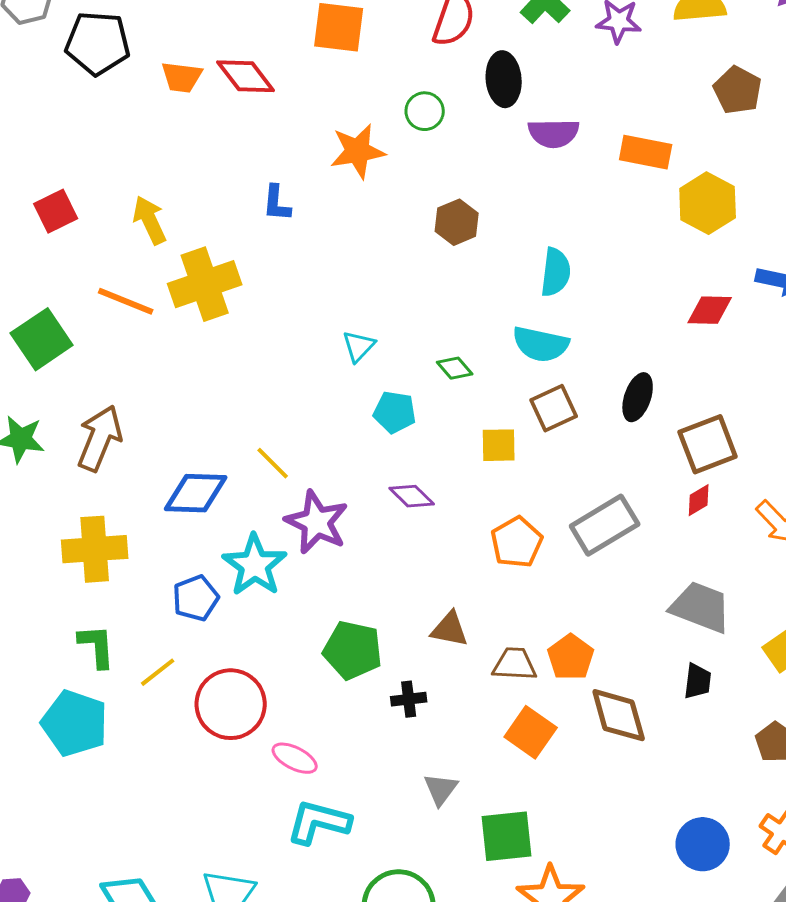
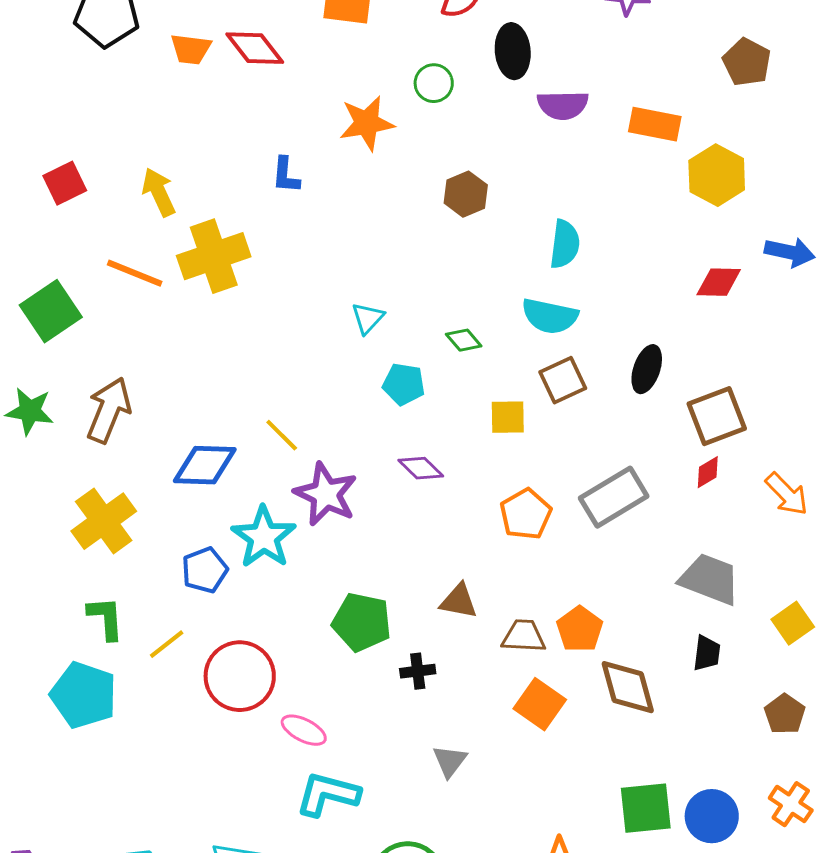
yellow cross: (95, 549) -> (104, 521), turned -32
green square: (507, 836) -> (646, 808), moved

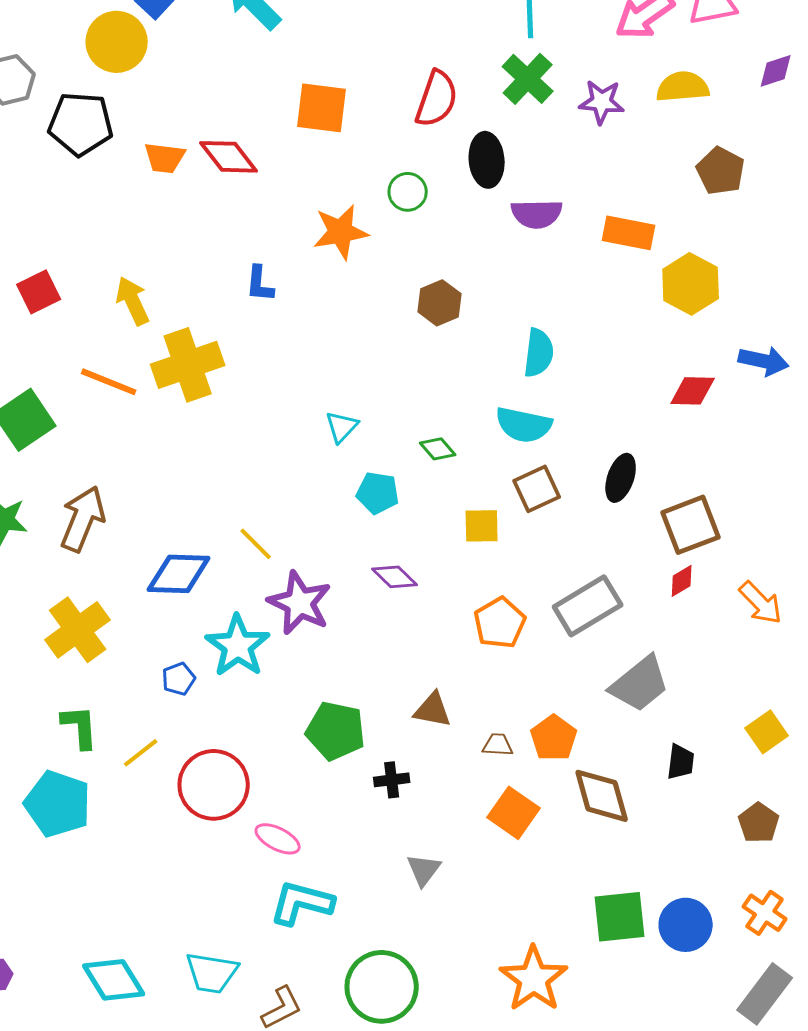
blue pentagon: (205, 570) -> (179, 679), size x0.7
gray trapezoid: (710, 579) -> (640, 684), moved, turned 120
brown trapezoid: (524, 636) -> (498, 745), size x0.7

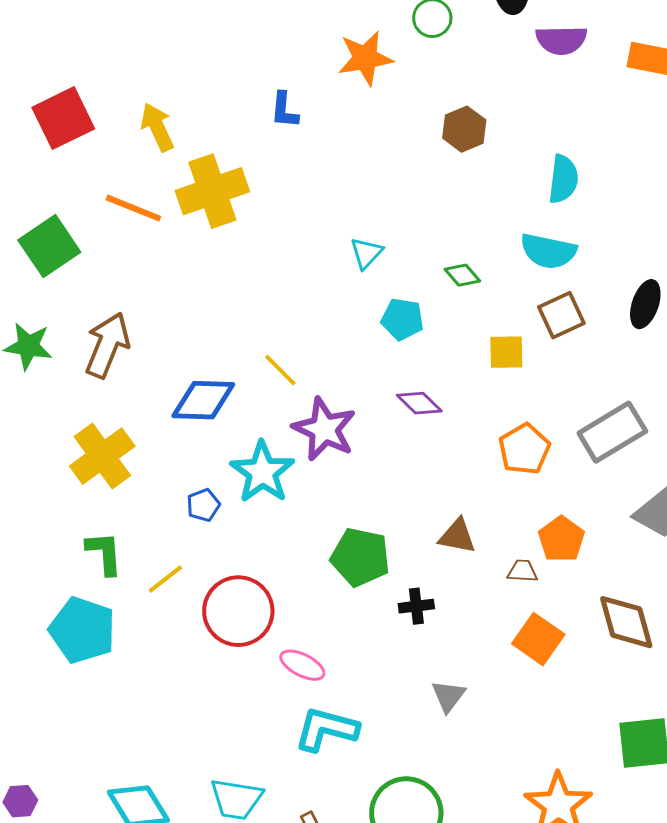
red square: (39, 292) -> (63, 118), size x1.4
orange pentagon: (554, 738) -> (561, 539), moved

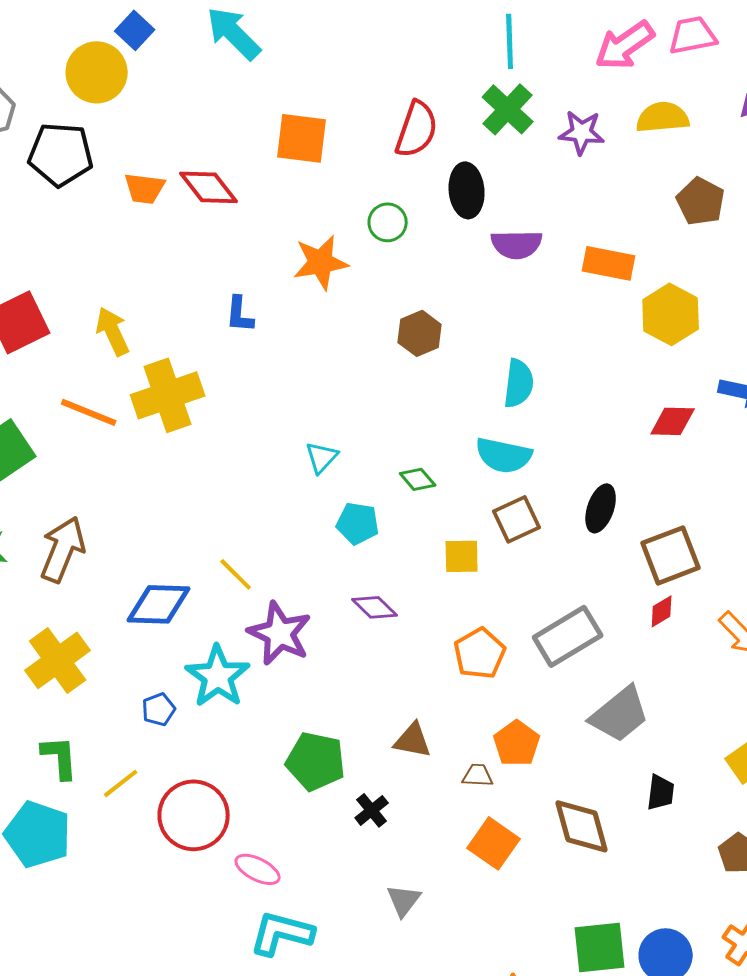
black cross: (416, 606) -> (372, 810), turned -32

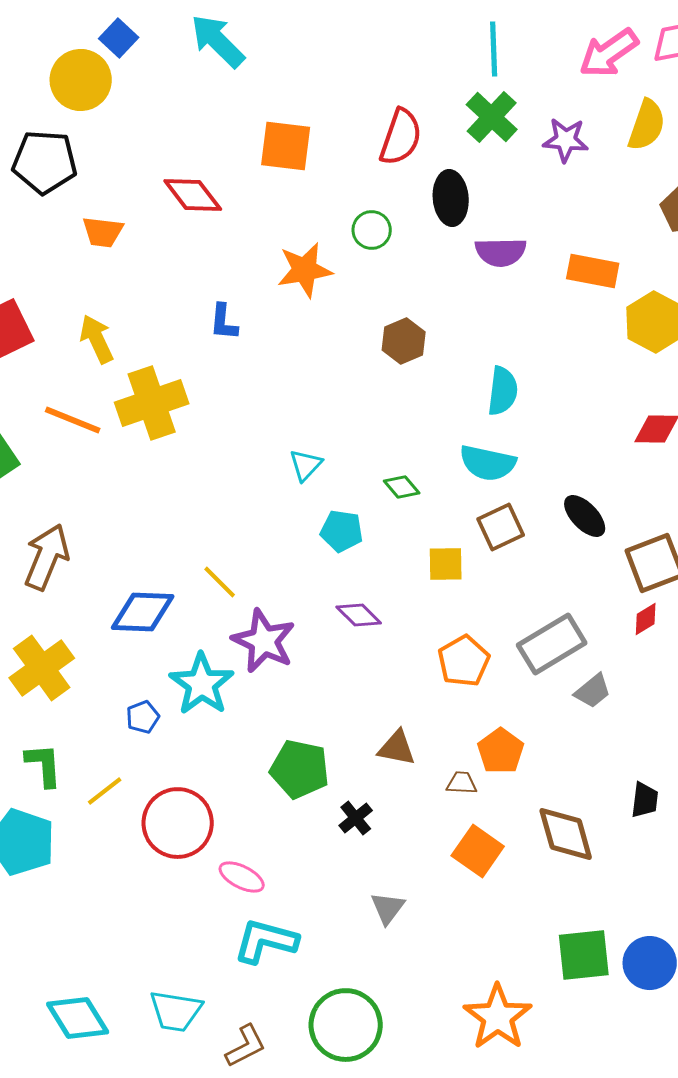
yellow semicircle: (663, 117) -> (647, 125), turned 114
orange trapezoid: (145, 188) -> (103, 232), moved
black ellipse: (601, 508) -> (585, 516), turned -63
gray trapezoid: (620, 714) -> (593, 691), moved, size x0.6

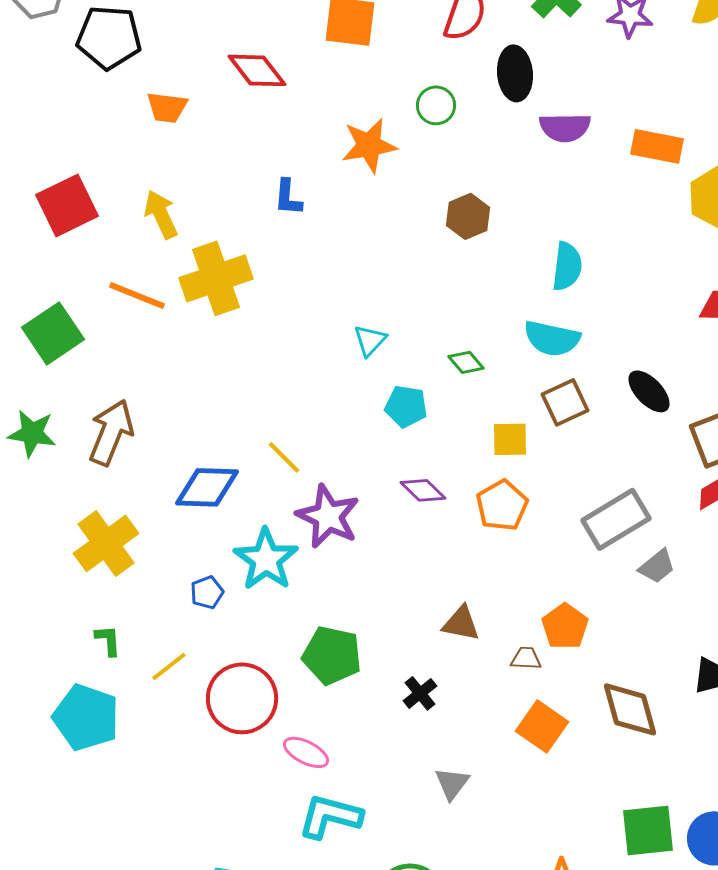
orange pentagon: (464, 661) -> (502, 505), moved
green L-shape: (44, 765) -> (108, 640), size x0.7
green pentagon: (300, 769) -> (332, 655), moved

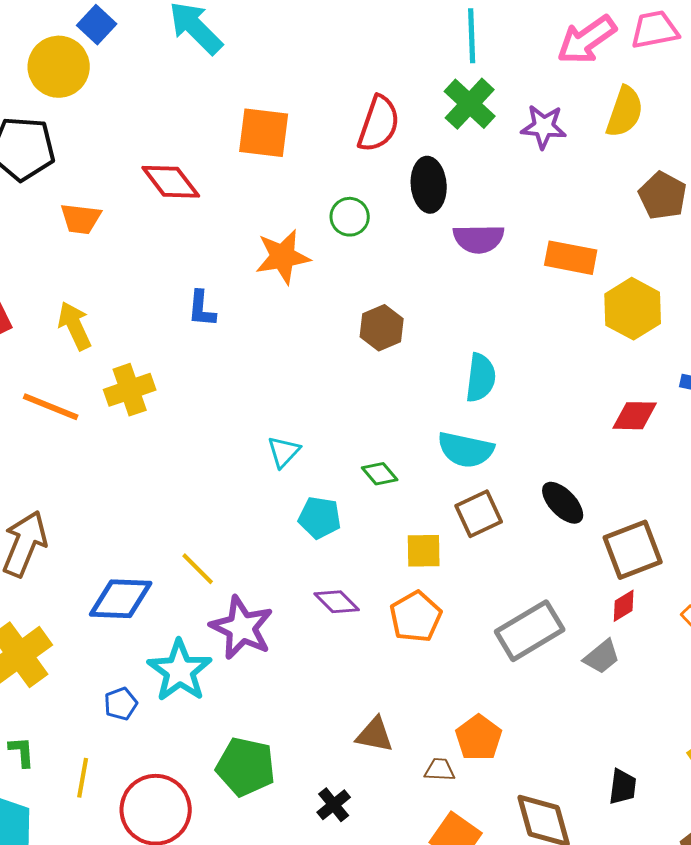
yellow cross: (216, 278) -> (130, 390), size x0.7
gray trapezoid: (657, 566) -> (602, 657), moved
yellow line: (169, 666) -> (83, 778), turned -42

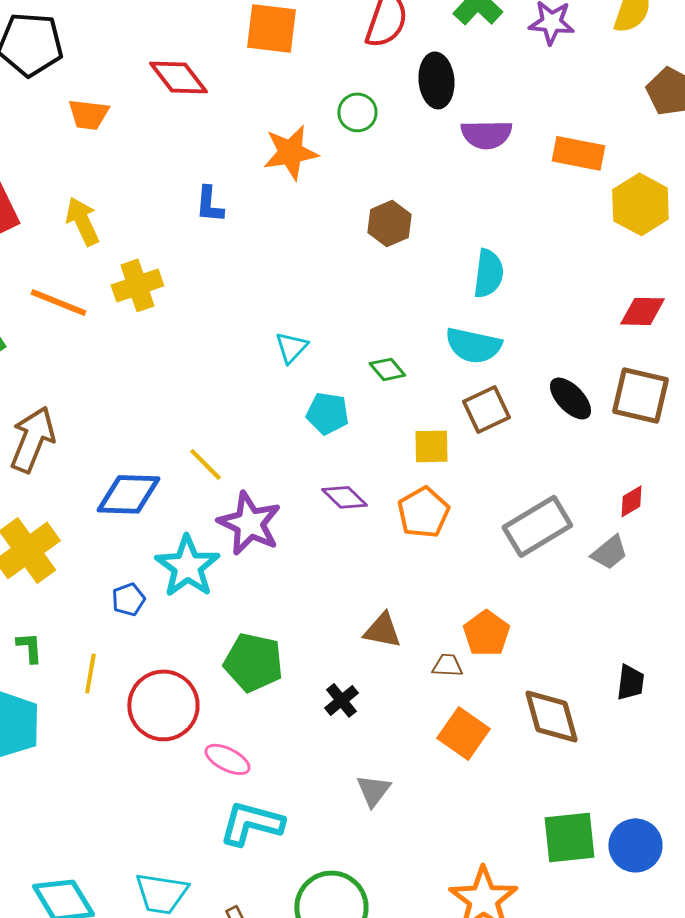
brown square: (633, 550) -> (640, 395), moved, turned 34

